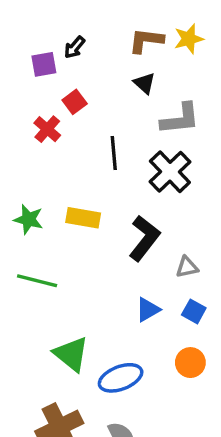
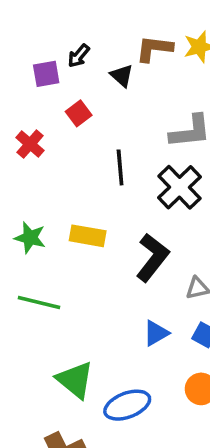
black triangle: (144, 83) -> (122, 76), moved
red cross: (47, 129) -> (30, 144), moved

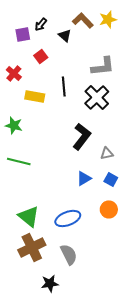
brown L-shape: (154, 49) -> (83, 20), turned 40
yellow rectangle: (88, 236) -> (35, 96), moved
green triangle: (75, 380) -> (29, 216), moved

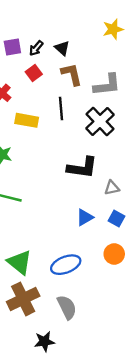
brown L-shape: (83, 20) -> (72, 74), moved, turned 30
black arrow: (41, 24) -> (36, 48), moved
black L-shape: (82, 136) -> (82, 168), turned 60

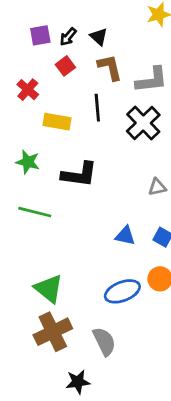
black L-shape: (82, 168) -> (79, 174), moved
gray triangle: (112, 188) -> (157, 187), moved
blue triangle: (85, 217) -> (125, 236), turned 42
blue ellipse: (66, 265) -> (122, 291), moved

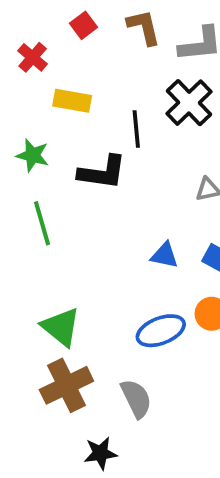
black line: (97, 108) -> (136, 129), moved
green line: (35, 212) -> (42, 223), turned 60

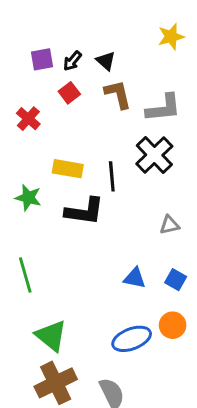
yellow rectangle: (72, 101) -> (68, 169), moved
green line: (42, 223) -> (25, 275), moved

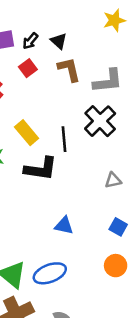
yellow rectangle: (68, 169) -> (27, 133), turned 40
blue triangle: (135, 278) -> (64, 226), moved
blue ellipse: (132, 339) -> (50, 273), moved

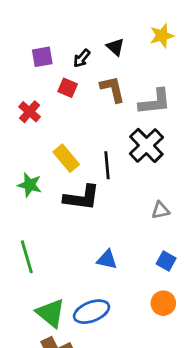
black arrow: (30, 41) -> (82, 58), moved
black triangle: (59, 41) -> (115, 47), moved
red square: (28, 68) -> (68, 88), turned -30

